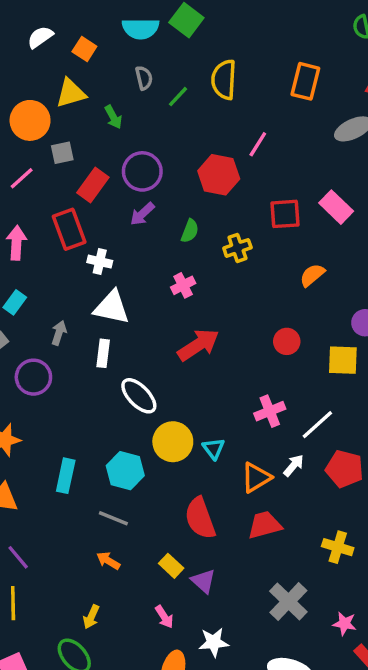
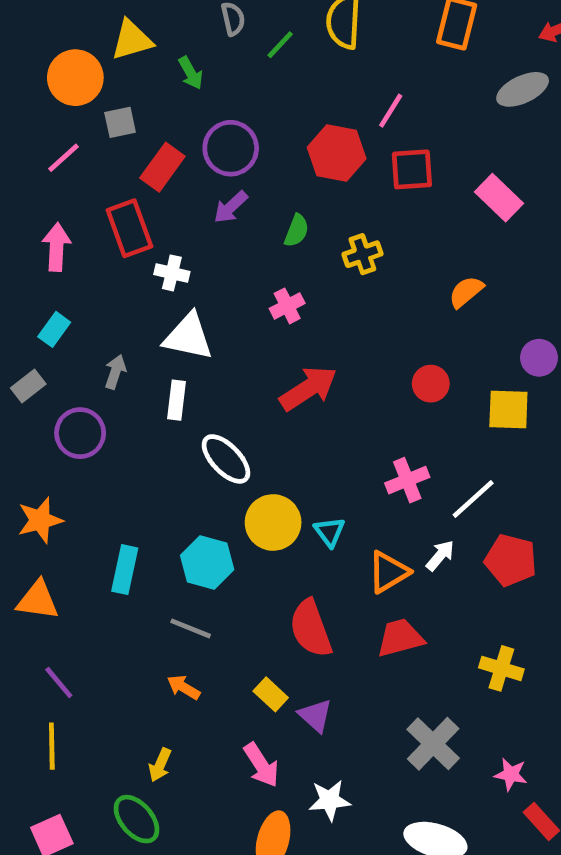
red square: (285, 214) -> (412, 169), moved
pink arrow: (164, 617) -> (261, 765), size x1.4

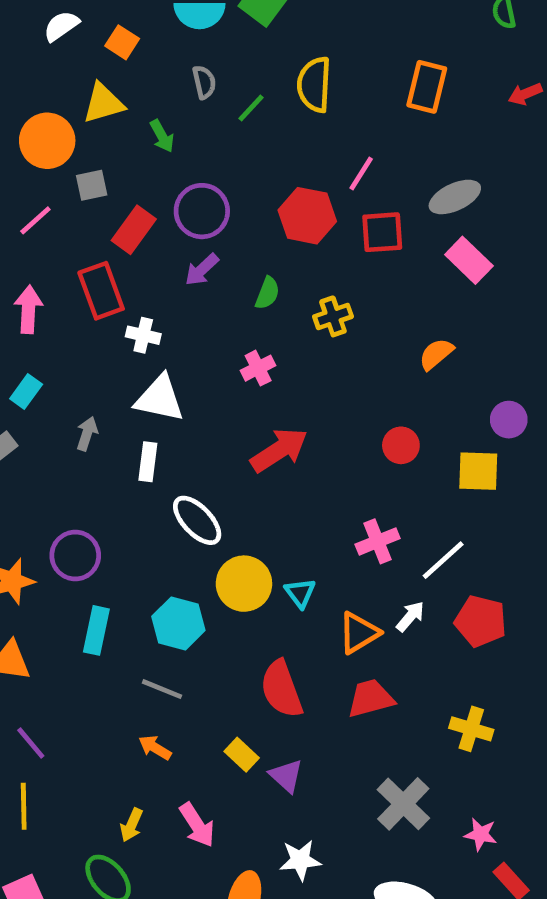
gray ellipse: (523, 89) -> (455, 197), moved
purple circle: (80, 433) -> (75, 555), moved
pink arrow: (261, 765) -> (197, 825), moved

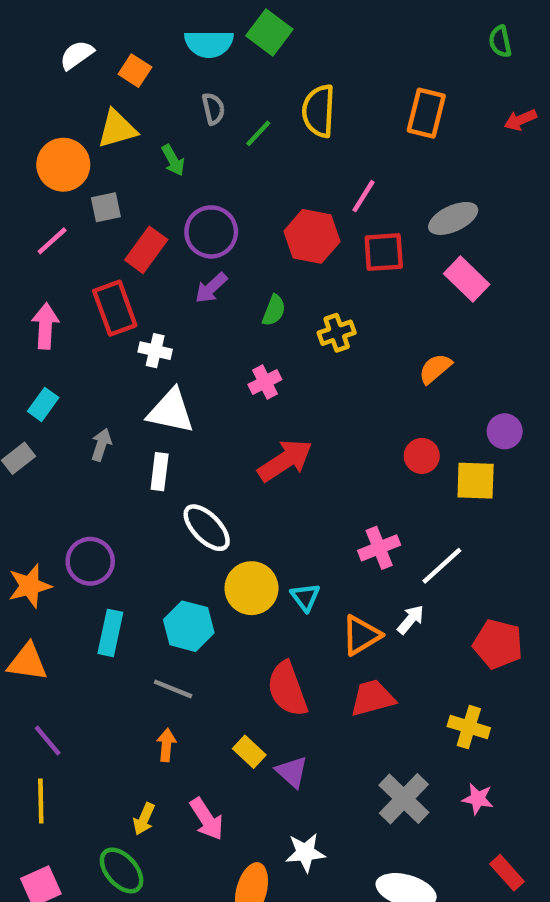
red circle: (401, 445) -> (422, 456), moved
red pentagon: (481, 621) -> (498, 644), moved
orange arrow: (155, 748) -> (166, 745), turned 64
pink star: (481, 834) -> (478, 799), moved

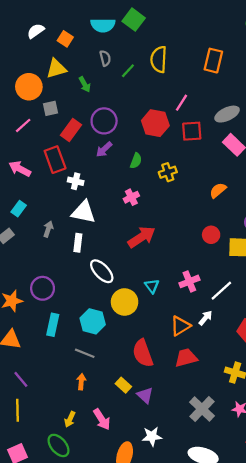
pink arrow: (45, 326) -> (20, 169), turned -65
cyan triangle: (305, 597) -> (152, 286), moved

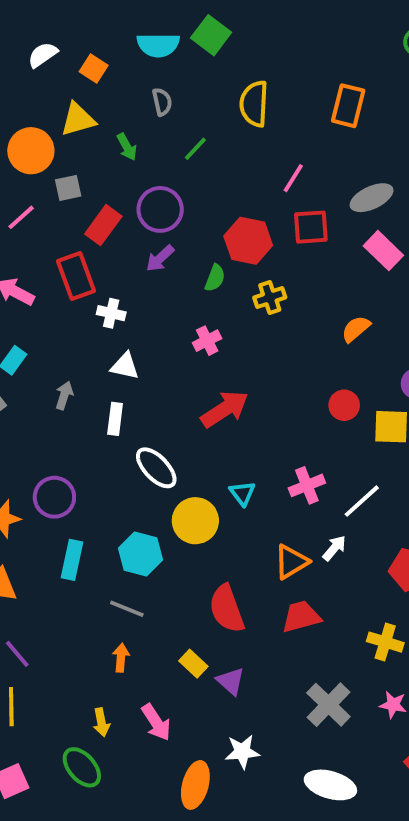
green line: (128, 71) -> (195, 149), moved
red hexagon: (155, 123) -> (248, 241), moved
white triangle: (84, 212) -> (125, 366), size x0.7
yellow arrow: (70, 419) -> (101, 722), turned -35

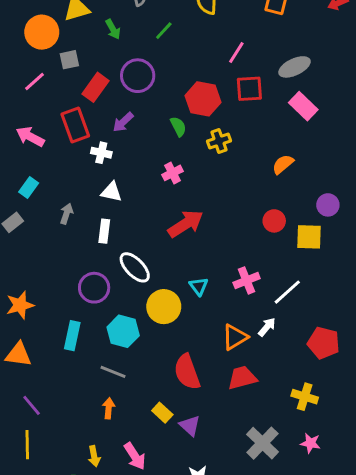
purple arrow: (160, 258) -> (123, 122), moved
green semicircle: (215, 278) -> (178, 126), turned -48
purple circle: (54, 497) -> (94, 288), moved

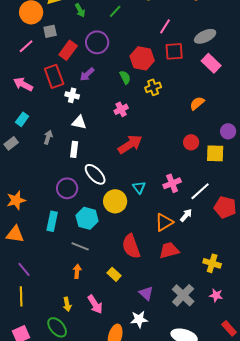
red pentagon: (324, 343) -> (225, 207), moved
purple triangle: (190, 426) -> (146, 293), moved

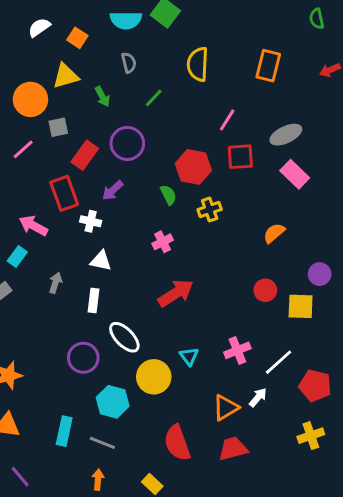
pink arrow: (23, 84) -> (33, 226), moved
cyan rectangle: (52, 221) -> (64, 431), moved
yellow cross: (212, 263) -> (311, 436), moved, turned -36

